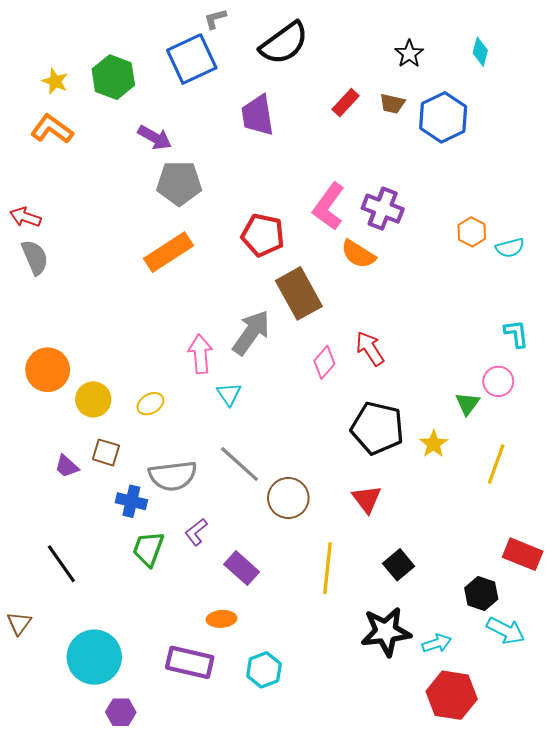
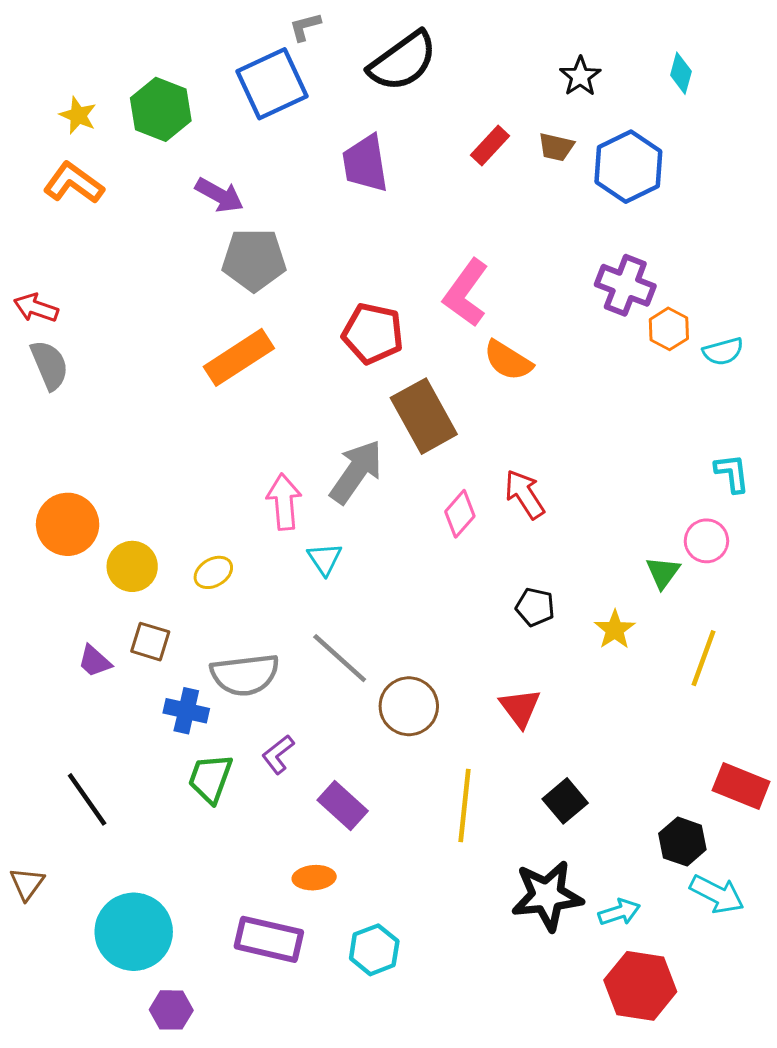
purple cross: (383, 209) -> (625, 285), moved
black pentagon: (377, 428) -> (535, 607), size x0.5

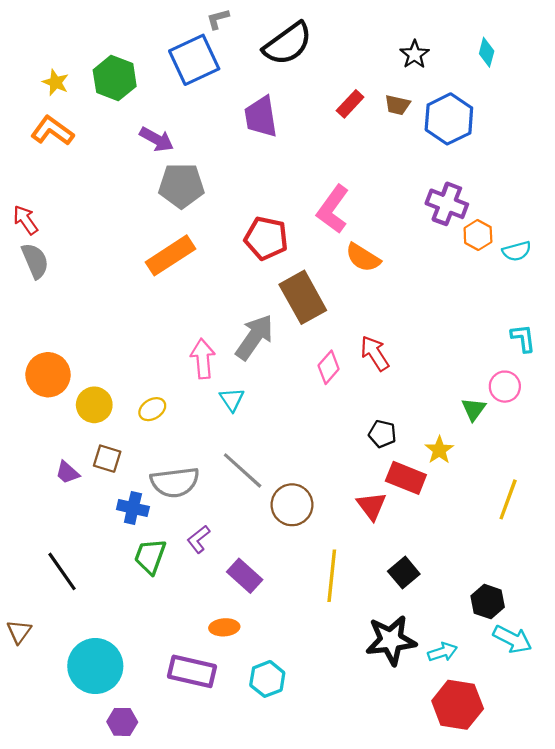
red arrow: (36, 308) -> (25, 220), turned 36
yellow line: (703, 658) -> (508, 499), moved
red rectangle: (741, 786) -> (406, 478), moved

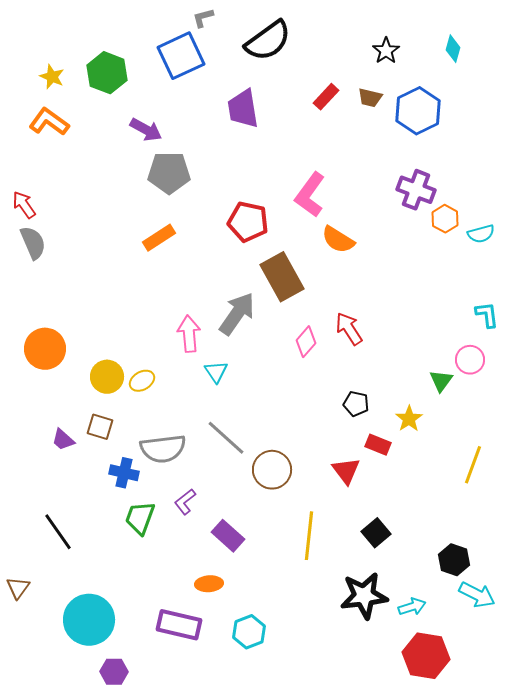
orange rectangle: (171, 255) -> (159, 238), size x0.7
yellow circle: (94, 405) -> (107, 377), moved
red rectangle: (406, 478) -> (378, 445), size x0.7

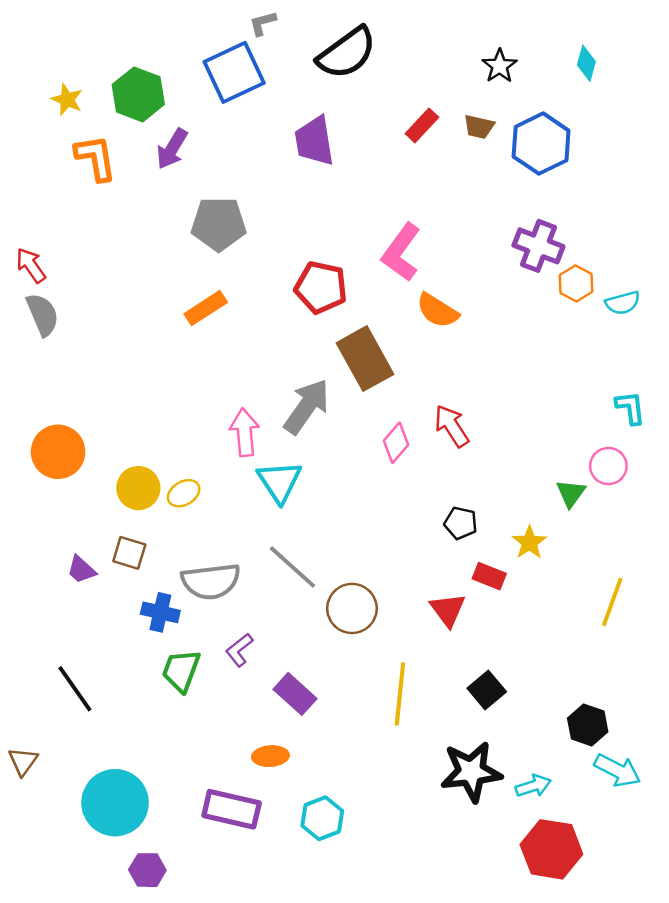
orange L-shape: (49, 122) -> (96, 158), moved, turned 45
purple arrow: (146, 130) -> (172, 149), moved, turned 92
cyan triangle: (216, 372) -> (279, 482), size x1.5

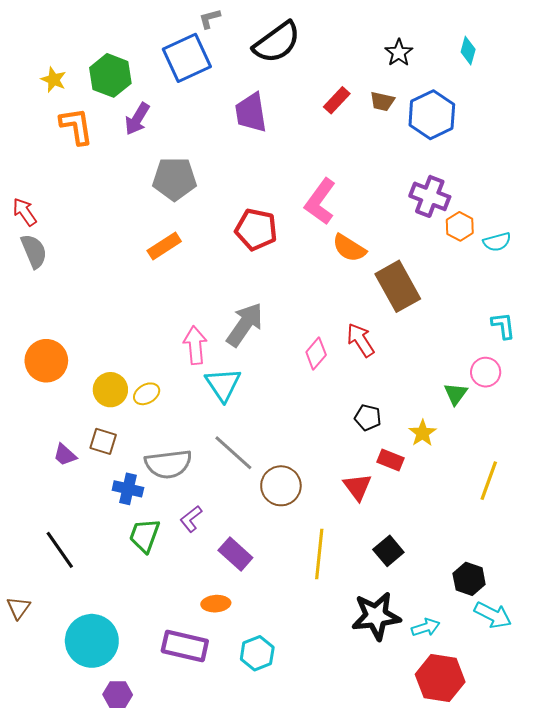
brown rectangle: (365, 359) -> (398, 286), moved

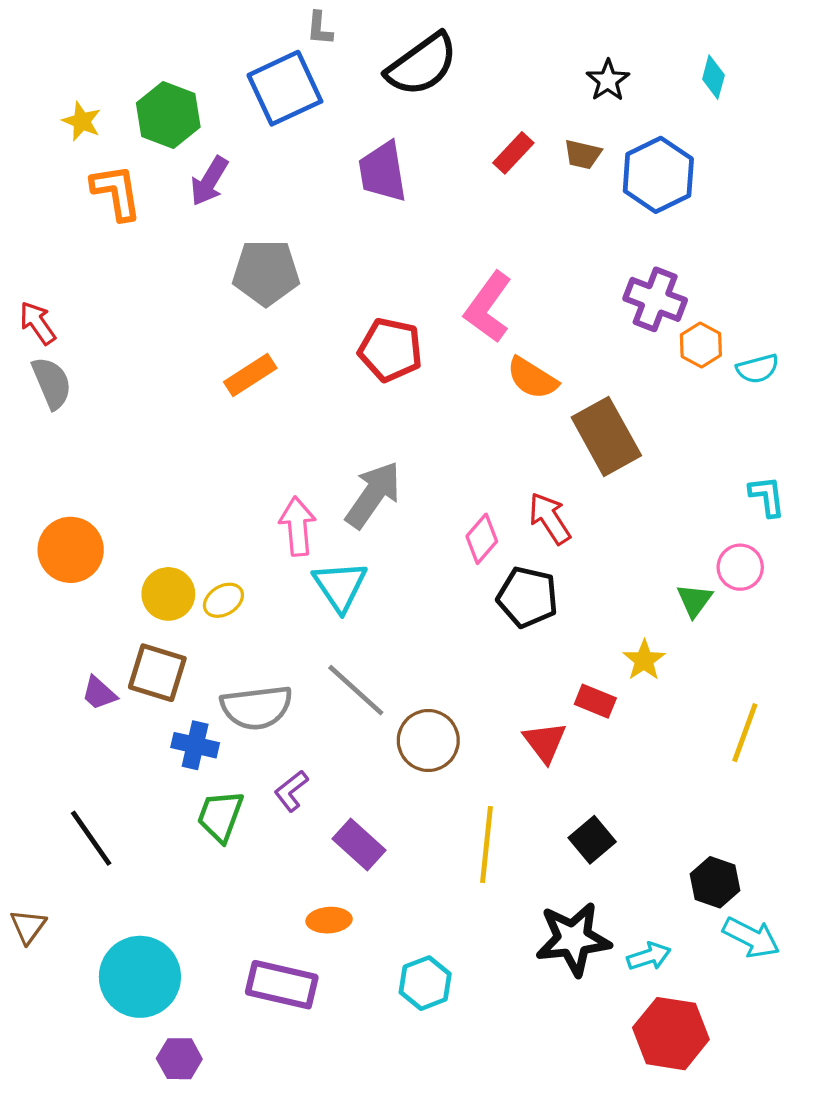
gray L-shape: (210, 19) -> (320, 28), turned -70
black pentagon: (368, 418) -> (528, 597), moved, size x1.5
brown square: (103, 441) -> (157, 673), size x1.4
cyan hexagon: (257, 653) -> (425, 983), moved

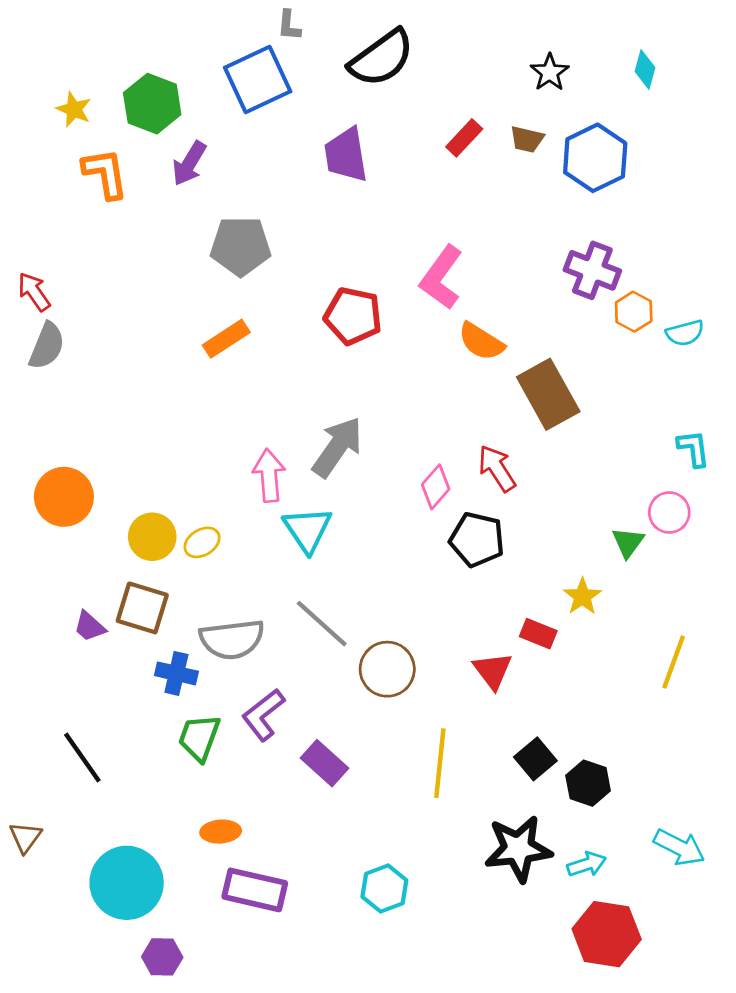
gray semicircle: (52, 383) -> (47, 346), turned 45
purple L-shape: (291, 791) -> (263, 715), size x1.4
black hexagon: (715, 882) -> (588, 783), moved
orange ellipse: (329, 920) -> (221, 832), moved

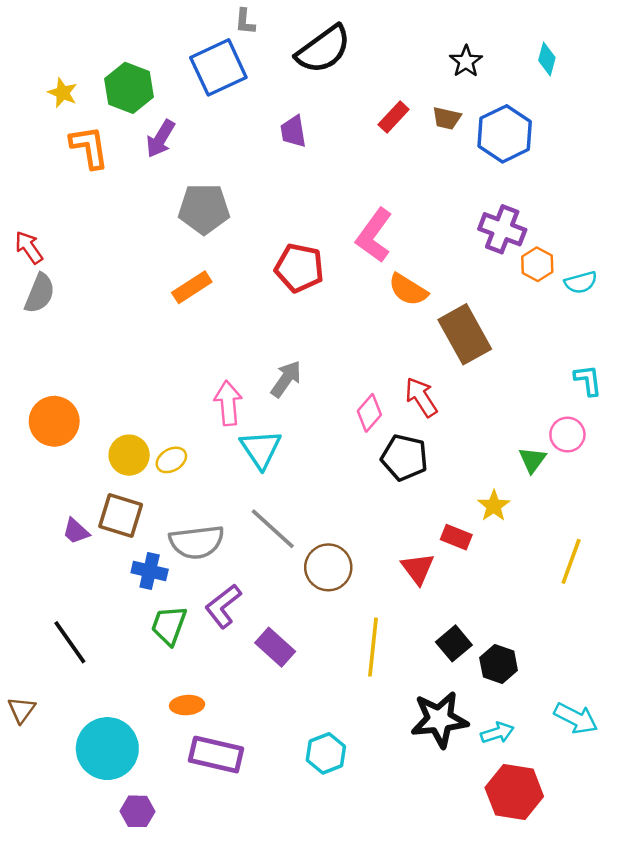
purple trapezoid: (346, 155) -> (293, 131), size x0.7
gray arrow: (337, 447) -> (286, 379), size x0.7

